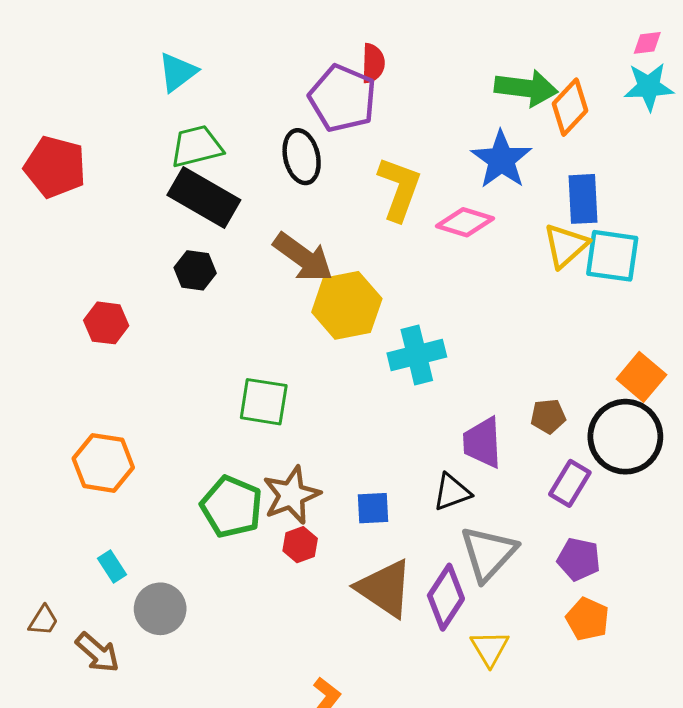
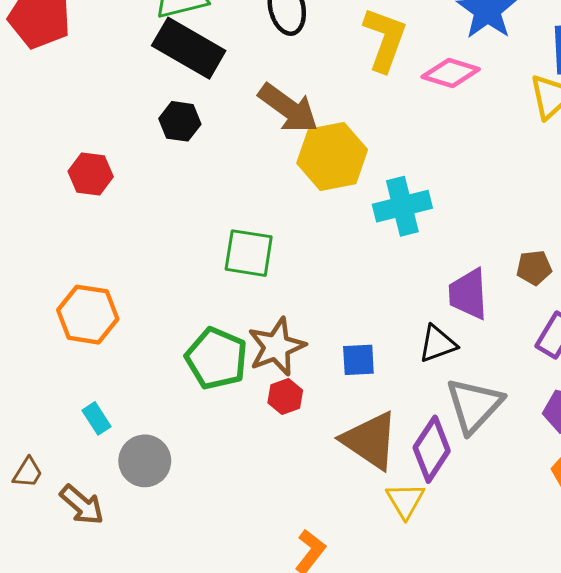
yellow triangle: (490, 648) -> (405, 500), moved

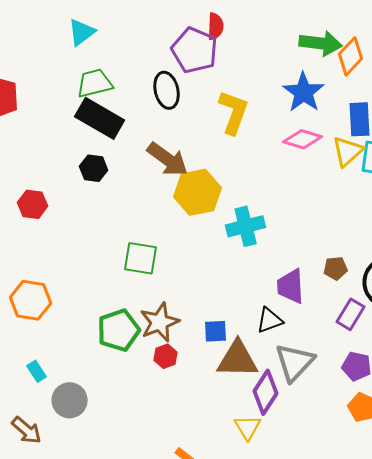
pink diamond: (451, 73) -> (303, 139), moved
green pentagon: (216, 358) -> (119, 330), turned 30
brown triangle: (370, 440) -> (238, 359), moved, turned -33

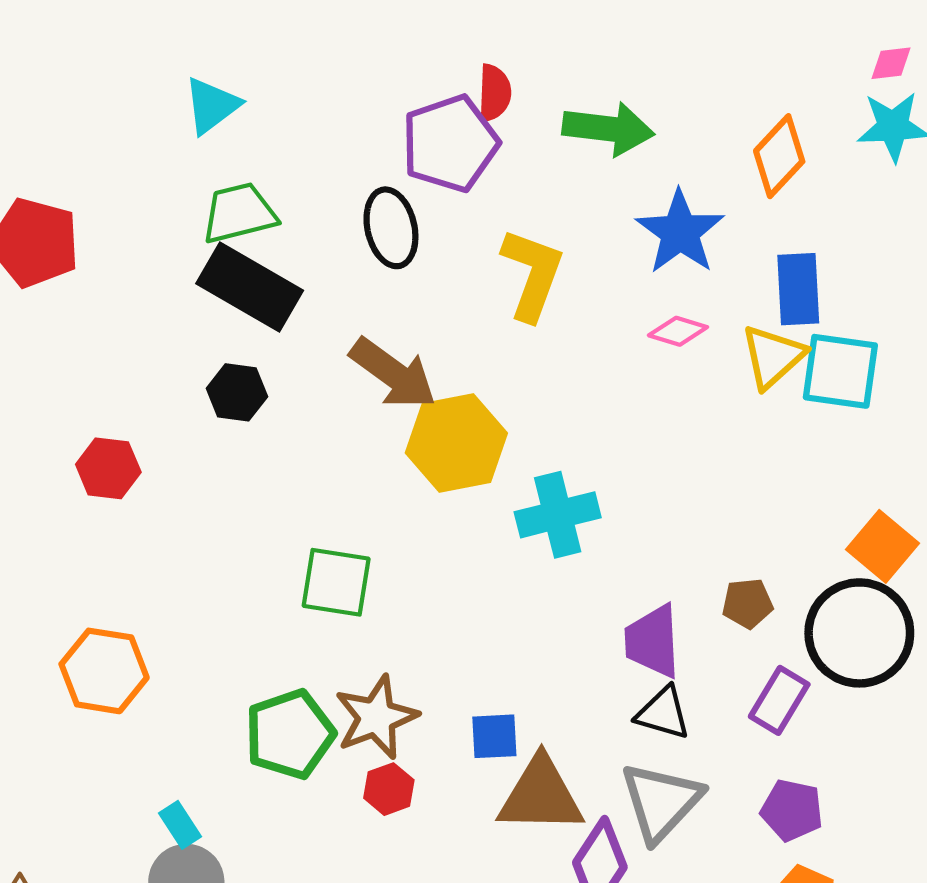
green arrow: (321, 43) -> (608, 129), moved
purple pentagon: (195, 50) -> (450, 143), turned 30
pink diamond: (303, 139) -> (678, 331), size x0.7
black triangle: (270, 320) -> (663, 713), moved, turned 36
cyan rectangle: (37, 371) -> (180, 825), moved

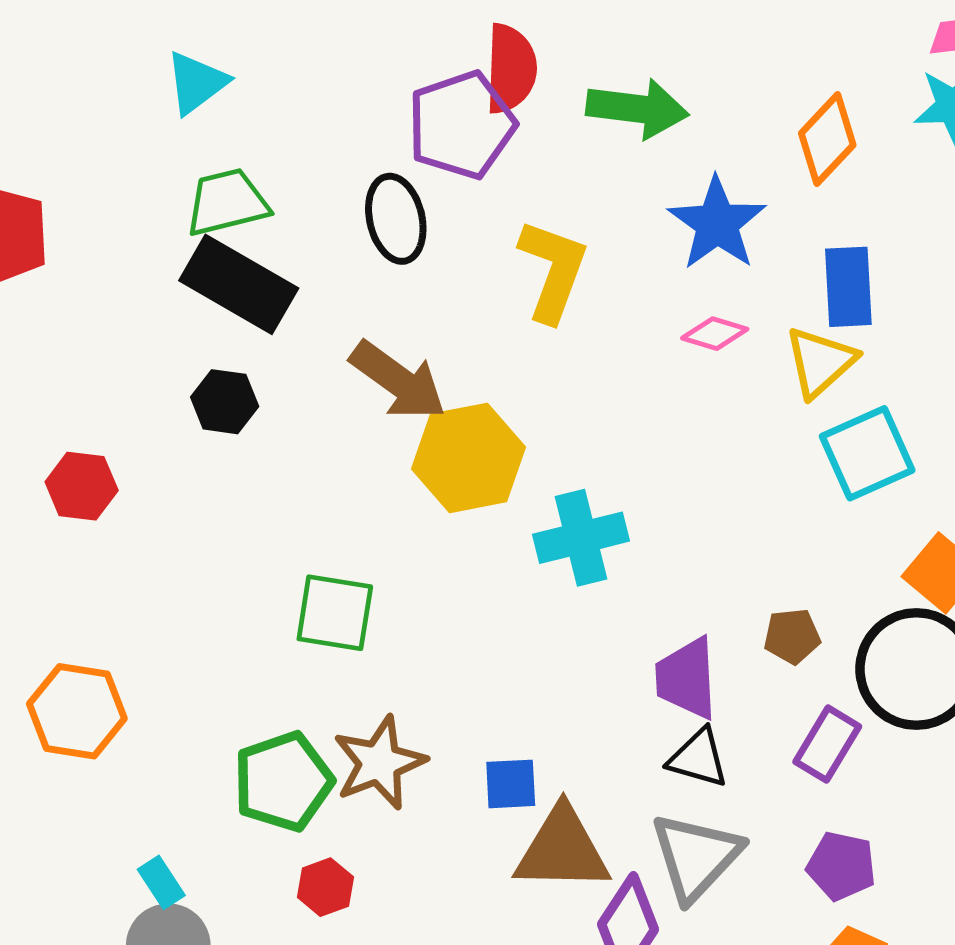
red semicircle: (494, 93) -> (511, 69), size x1.4
cyan square: (840, 371) -> (867, 453), moved, turned -32
red hexagon: (389, 789) -> (325, 887), moved

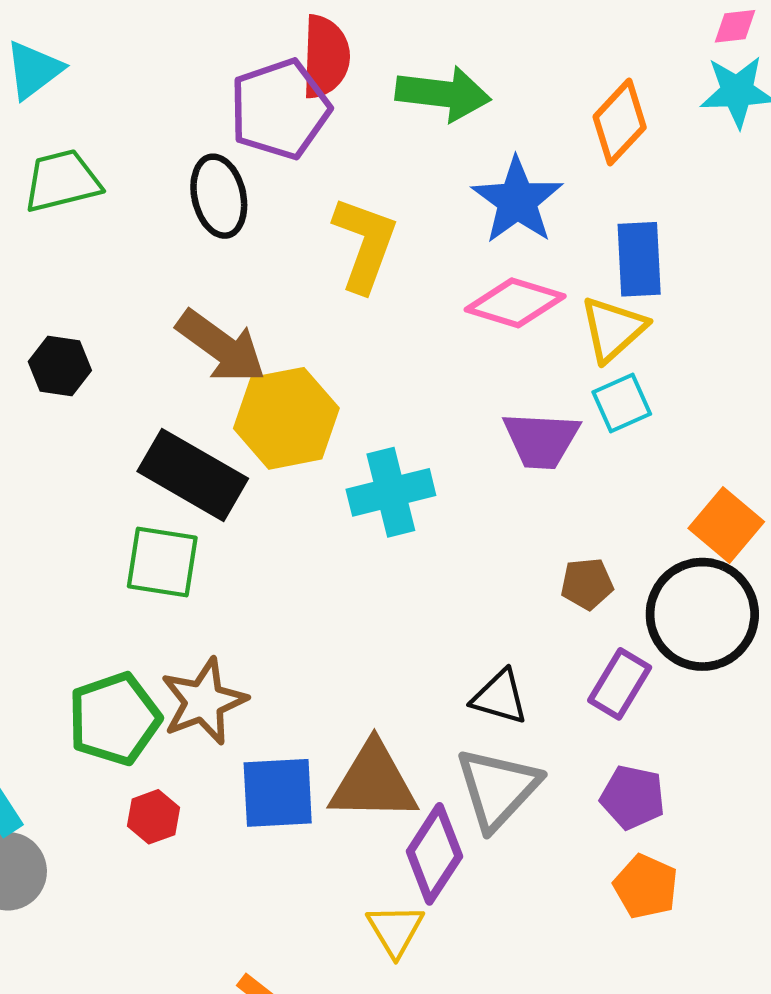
black rectangle: (239, 284) -> (193, 475), moved
pink diamond: (715, 334) -> (515, 303), size x1.6
cyan square: (867, 453) -> (622, 403), moved, size x0.7
purple trapezoid: (687, 678) -> (541, 440), moved, turned -84
blue square: (511, 784) -> (278, 793), moved, size x1.5

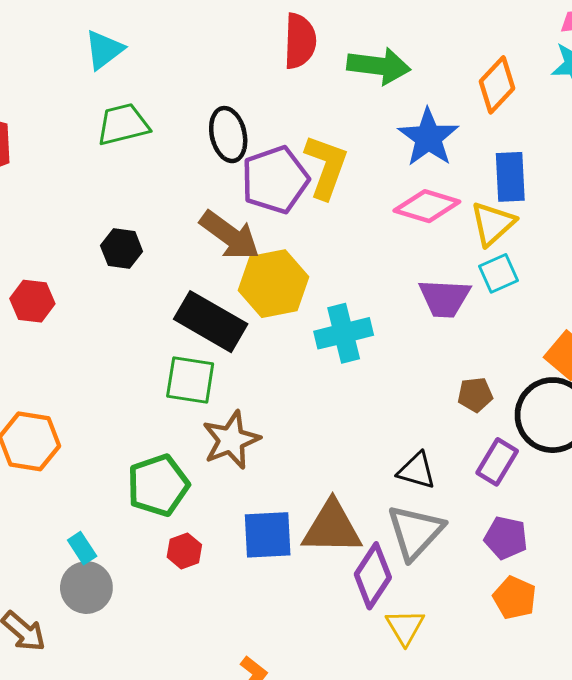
purple pentagon: (280, 109) -> (275, 180), moved
brown star: (204, 701) -> (231, 440), moved
yellow triangle: (395, 930) -> (405, 627), moved

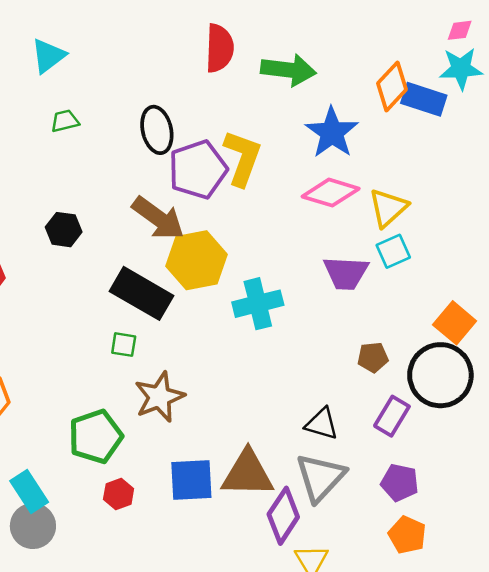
green trapezoid: (123, 124) -> (65, 121), size x0.6
blue rectangle: (510, 177) -> (424, 99), moved, turned -69
green square: (190, 380) -> (124, 345), size x0.6
cyan rectangle: (82, 548) -> (29, 491), size x1.5

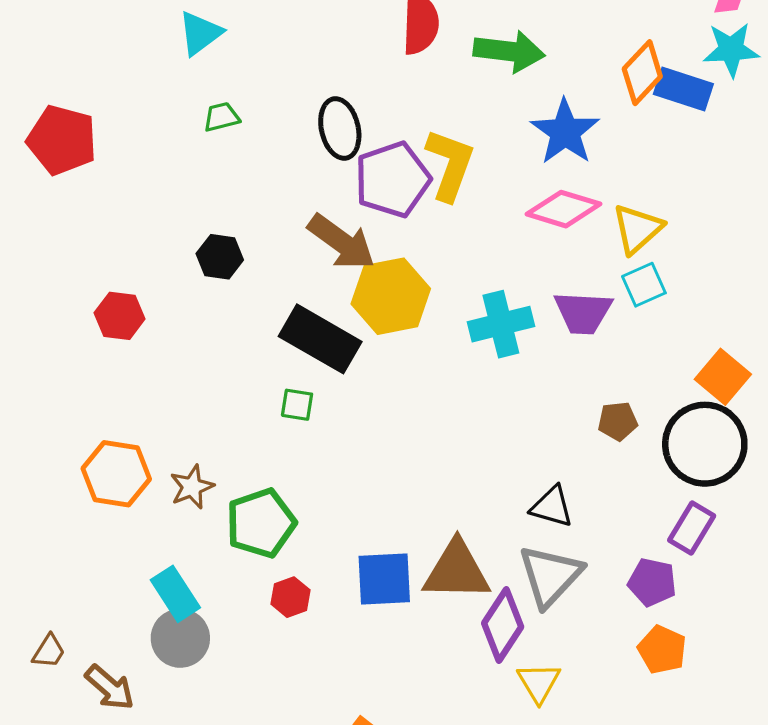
cyan cross: (258, 304) -> (501, 324), moved
brown star: (159, 397) -> (192, 487), moved, size x0.7
purple rectangle: (392, 416) -> (692, 528), moved

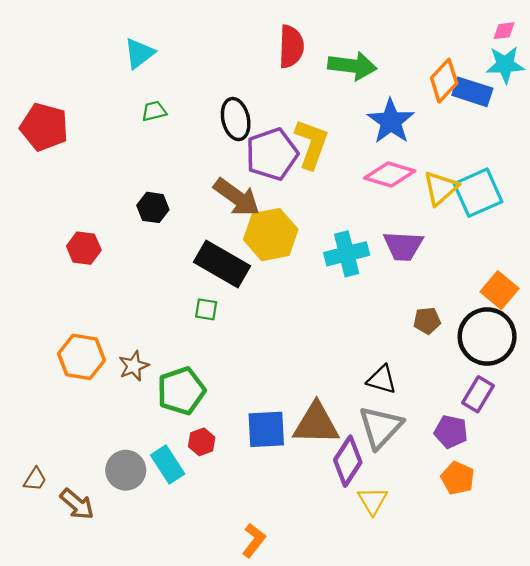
cyan square: (644, 285) -> (478, 193), moved, size x1.6
cyan rectangle: (175, 594) -> (168, 465), moved

